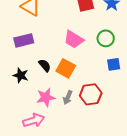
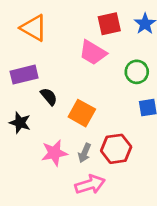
pink trapezoid: (74, 39) -> (93, 53), moved
black semicircle: (45, 65) -> (49, 97), moved
pink arrow: (34, 120) -> (90, 185), moved

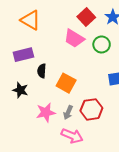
red square: (109, 24) -> (86, 17), turned -30
green circle: (137, 72) -> (102, 44), moved
black semicircle: (49, 97) -> (42, 71), turned -136
pink arrow: (90, 185) -> (72, 136), turned 40

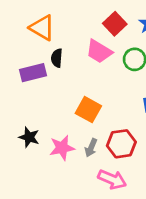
black semicircle: (42, 71) -> (57, 58), moved
black star: (20, 90) -> (29, 137), moved
pink arrow: (72, 136) -> (112, 179), moved

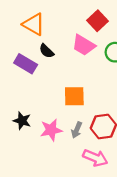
black semicircle: (57, 58) -> (46, 51), turned -49
purple rectangle: (33, 73) -> (26, 64), turned 45
orange square: (88, 110) -> (74, 96), turned -30

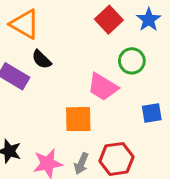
pink trapezoid: (84, 45) -> (103, 87), moved

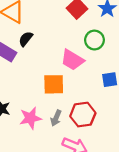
black semicircle: (41, 59) -> (26, 39), turned 84

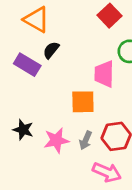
pink trapezoid: (72, 60) -> (104, 74), turned 60

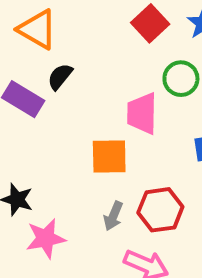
pink star: (56, 140) -> (46, 238), moved

